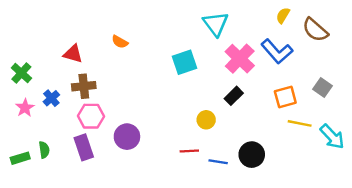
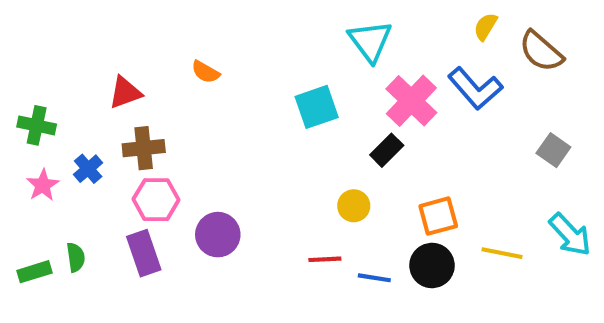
red triangle: (73, 54) -> (125, 93), turned -36
green cross: (21, 73) -> (37, 125), turned -30
black rectangle: (234, 96) -> (387, 150), moved
orange square: (285, 97) -> (438, 216), moved
yellow line: (300, 123) -> (502, 253), moved

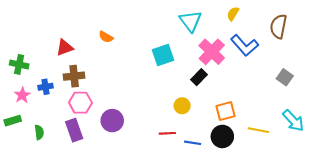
yellow semicircle: (486, 27) -> (233, 14), moved
brown semicircle: (541, 51) -> (278, 26), turned 60
blue cross: (88, 169) -> (46, 87), turned 32
green rectangle: (35, 272) -> (13, 121), moved

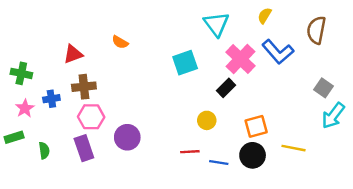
cyan arrow: (293, 121) -> (333, 116), moved, turned 80

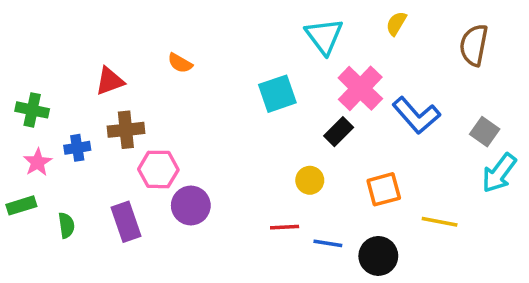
blue L-shape: (278, 52) -> (416, 115), moved
pink hexagon: (91, 117) -> (158, 169), moved
black circle: (253, 155) -> (378, 256), moved

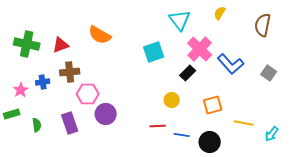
orange semicircle: (180, 63) -> (100, 35), size x1.6
green cross: (32, 110) -> (27, 44), moved, size x1.4
cyan arrow: (499, 173) -> (272, 134), moved, size x0.7

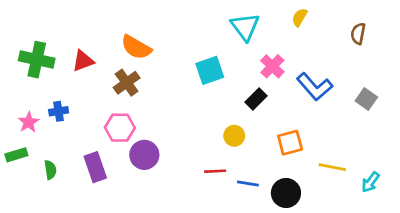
brown semicircle: (263, 25) -> (358, 34), size x0.7
pink cross: (200, 49) -> (272, 66), size x0.7
brown cross: (70, 72) -> (127, 83), moved, turned -30

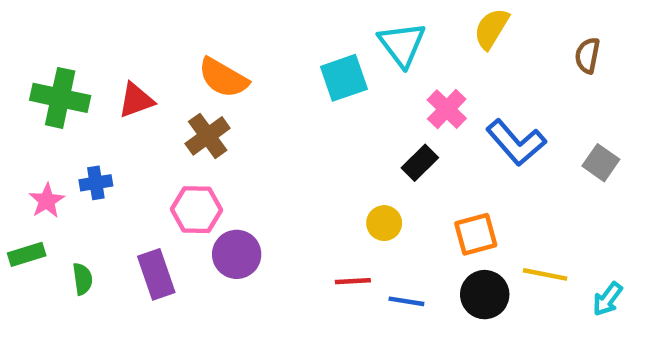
yellow semicircle: (300, 17) -> (491, 29), size x1.4
cyan square: (210, 70) -> (344, 78), moved
black circle: (286, 193) -> (485, 295), moved

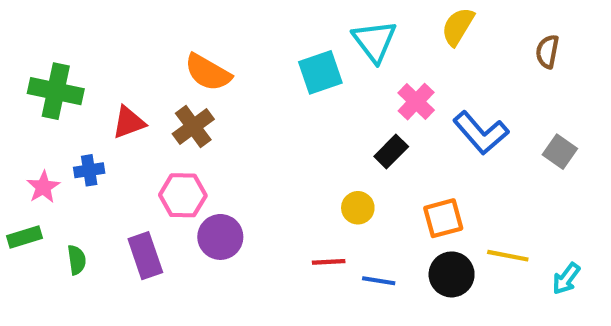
red triangle: (136, 100) -> (129, 122), moved

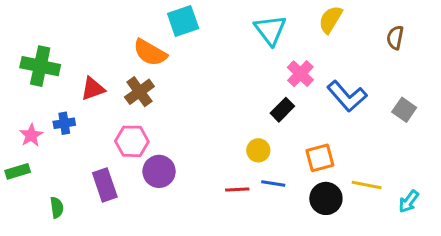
cyan square: (320, 72) -> (183, 21), moved
green semicircle: (77, 260) -> (57, 207), moved
blue line: (379, 281) -> (273, 183), moved

